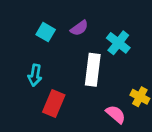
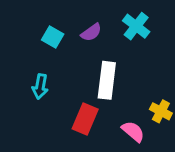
cyan cross: (118, 43) -> (136, 26), moved
red rectangle: (54, 103) -> (85, 119), moved

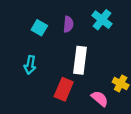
purple semicircle: (91, 32) -> (68, 24), turned -49

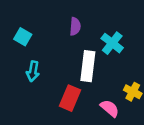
cyan cross: (102, 20) -> (112, 43), moved
cyan square: (39, 28) -> (23, 37), moved

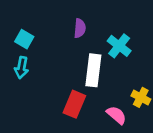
cyan arrow: (33, 71) -> (22, 68), moved

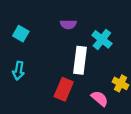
purple semicircle: (80, 28) -> (68, 24), turned 84
cyan arrow: (22, 68) -> (19, 71), moved

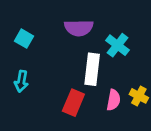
purple semicircle: (68, 24) -> (79, 28), size x1.5
pink semicircle: (100, 98) -> (114, 100), moved, turned 60

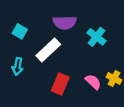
white rectangle: (92, 69) -> (48, 50), moved, turned 40
pink semicircle: (114, 100) -> (93, 82), turned -56

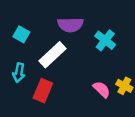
red rectangle: (60, 84) -> (43, 91), moved

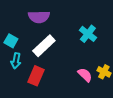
purple semicircle: (70, 25) -> (39, 17), moved
cyan square: (21, 34) -> (11, 41), moved

